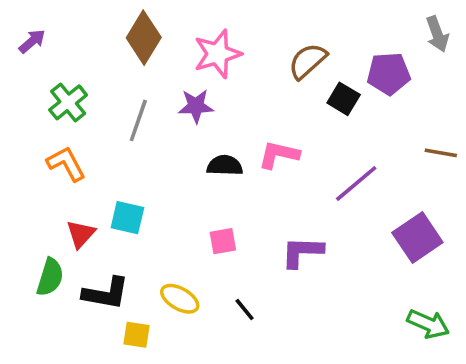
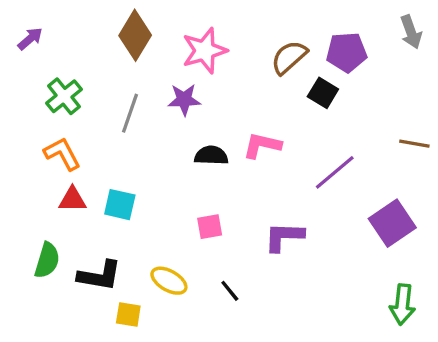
purple pentagon: (389, 74) -> (347, 52), moved
red triangle: (81, 234) -> (72, 199), moved, turned 48
green arrow: (428, 324) -> (402, 304), turned 72

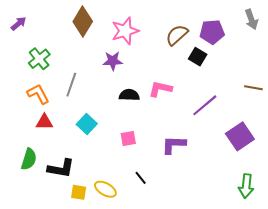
gray line: (130, 113) -> (71, 85), moved
cyan square: (120, 205) -> (87, 124), moved, turned 30
yellow ellipse: (169, 281) -> (105, 189), moved

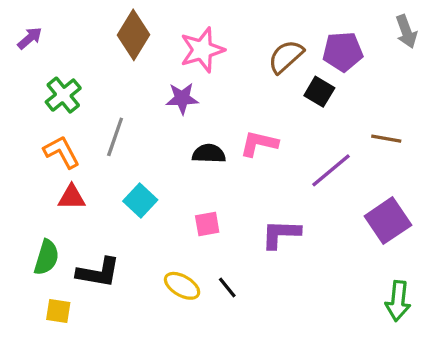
brown line: (253, 88) -> (386, 139), moved
yellow ellipse: (105, 189) -> (182, 286), moved
yellow square: (79, 192) -> (58, 311), moved

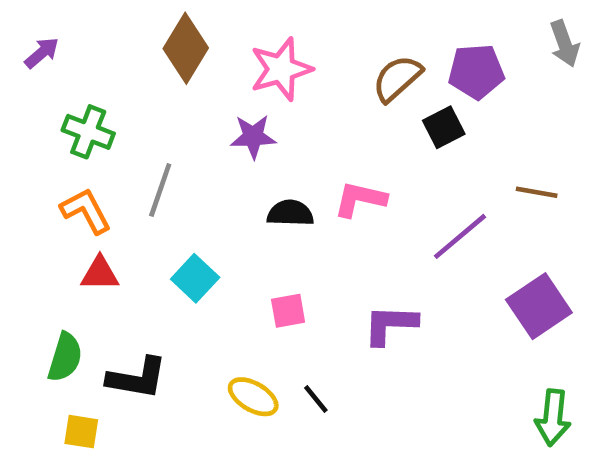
black square: (319, 92) -> (444, 127), turned 32
green cross: (63, 95) -> (88, 132), turned -30

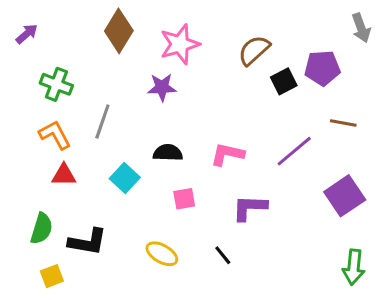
purple pentagon: (476, 71) -> (322, 68), moved
pink L-shape: (360, 199) -> (227, 154), moved
black semicircle: (290, 213) -> (168, 153), moved
black line: (316, 399) -> (223, 255), moved
yellow square: (81, 432) -> (52, 276), turned -30

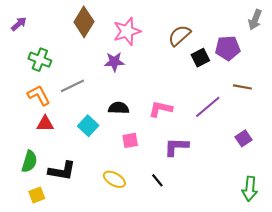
gray arrow: (361, 28) -> (255, 20), turned 42
gray line: (102, 121) -> (72, 86), turned 45
purple square: (345, 196) -> (243, 138), size x0.6

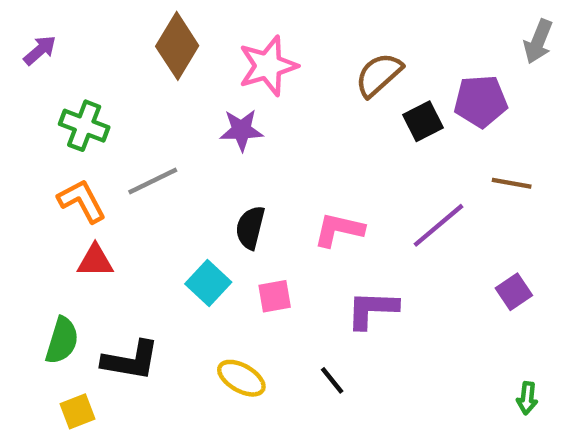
black semicircle: (119, 108) -> (250, 228), turned -78
cyan square: (88, 126) -> (208, 283), moved
green arrow: (250, 189) -> (527, 398), size x0.6

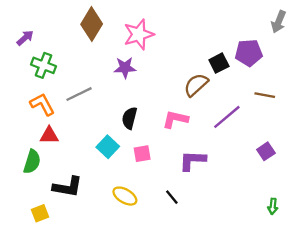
purple arrow: (40, 50) -> (25, 38), moved
brown semicircle: (379, 75) -> (196, 85), moved
green semicircle: (62, 341) -> (32, 162), moved

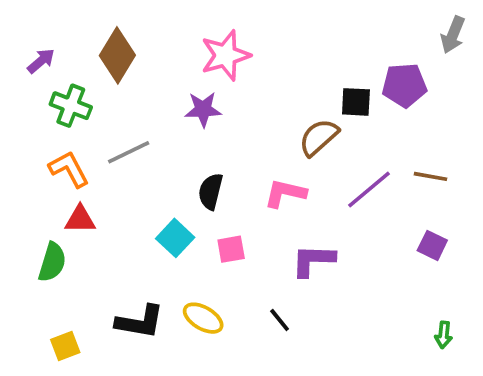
brown diamond: (92, 24) -> (117, 55), moved
black square: (219, 63) -> (356, 102), turned 30
brown line: (265, 95) -> (430, 176), moved
purple square: (266, 151) -> (432, 245), turned -30
black L-shape: (68, 187) -> (140, 322), moved

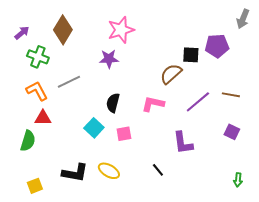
purple L-shape: (313, 260) -> (183, 143), moved, turned -100
black line: (280, 320) -> (158, 170), moved

